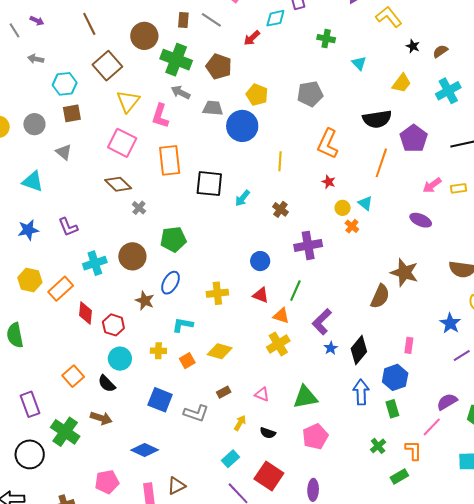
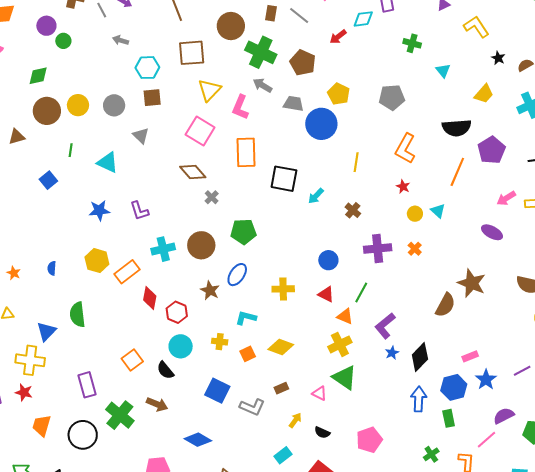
brown square: (107, 66) -> (192, 53), turned 32
orange cross: (352, 226) -> (415, 249), moved
blue star: (450, 323) -> (486, 380), moved
pink rectangle: (409, 345) -> (470, 356), turned 56
green triangle: (305, 397) -> (345, 378), moved, turned 40

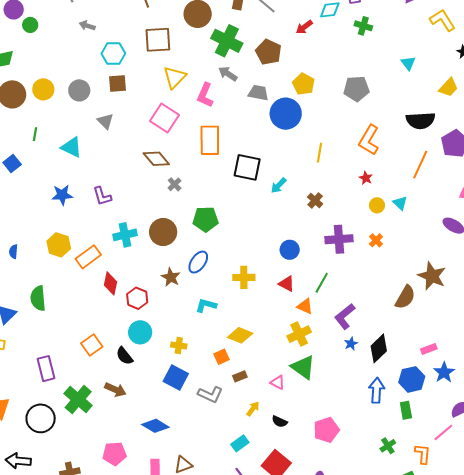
green cross: (412, 43) -> (363, 26), moved
yellow cross: (220, 342) -> (179, 346), moved
orange square: (248, 354) -> (221, 357), moved

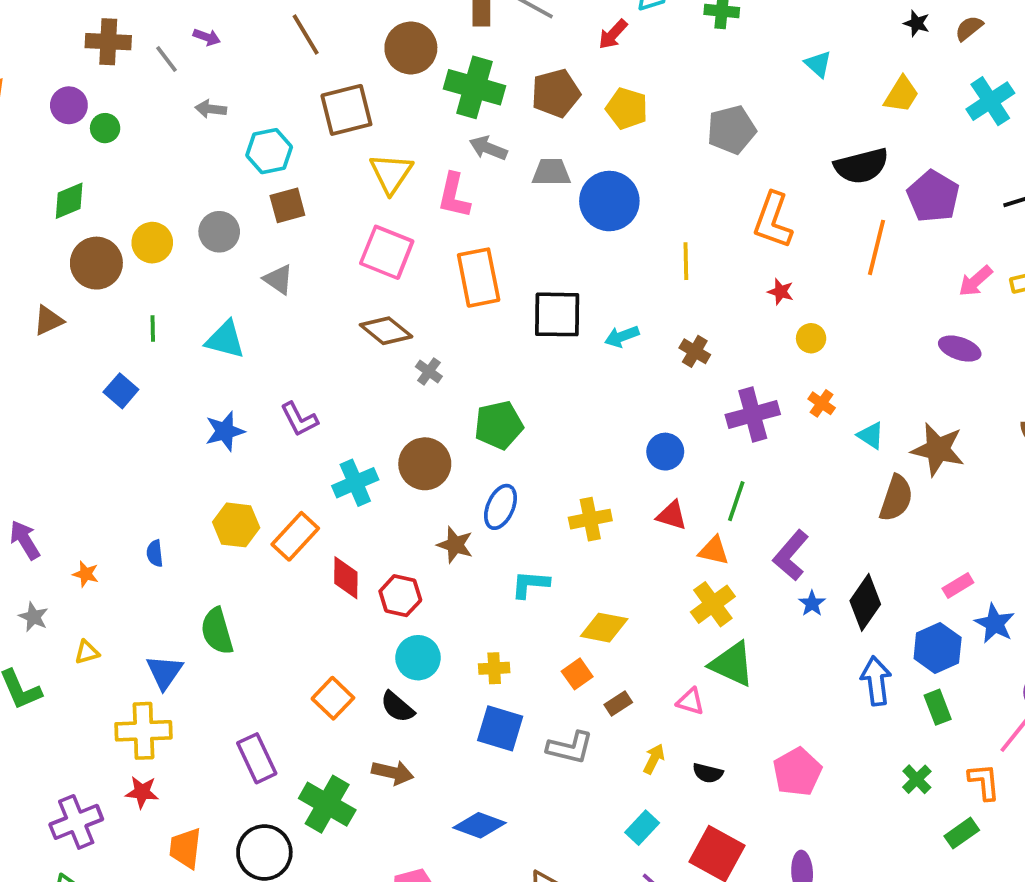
brown pentagon: (268, 52) -> (556, 93), turned -30
yellow pentagon: (304, 84) -> (627, 108), moved
cyan arrow: (279, 185) -> (622, 336), turned 36
cyan triangle: (400, 203) -> (871, 435), moved

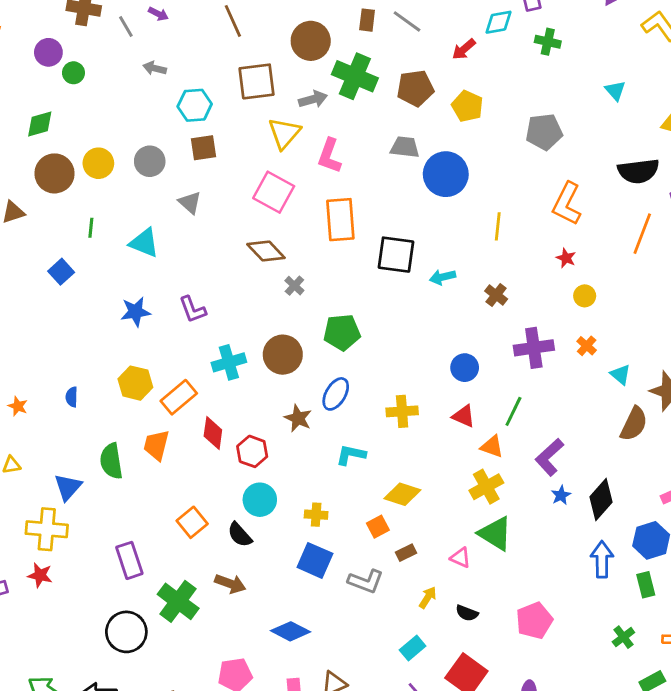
gray arrow: (488, 148) -> (313, 99), moved, turned 136
orange trapezoid: (185, 848) -> (156, 445), moved

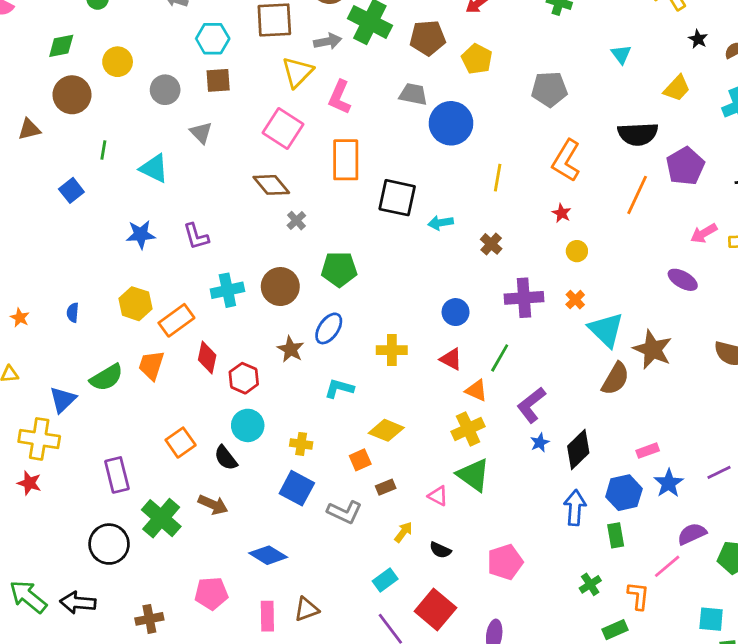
yellow circle: (98, 163) -> (118, 62), moved
cyan triangle: (621, 374) -> (606, 330), size x1.8
green semicircle: (111, 461) -> (107, 378), turned -116

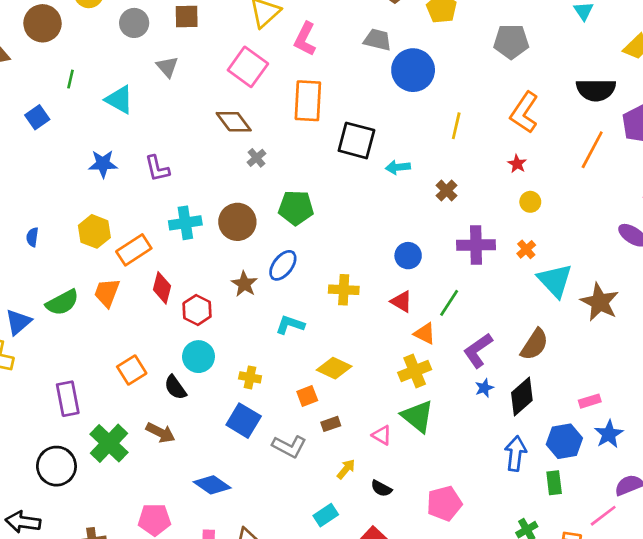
brown semicircle: (615, 379) -> (534, 344), moved

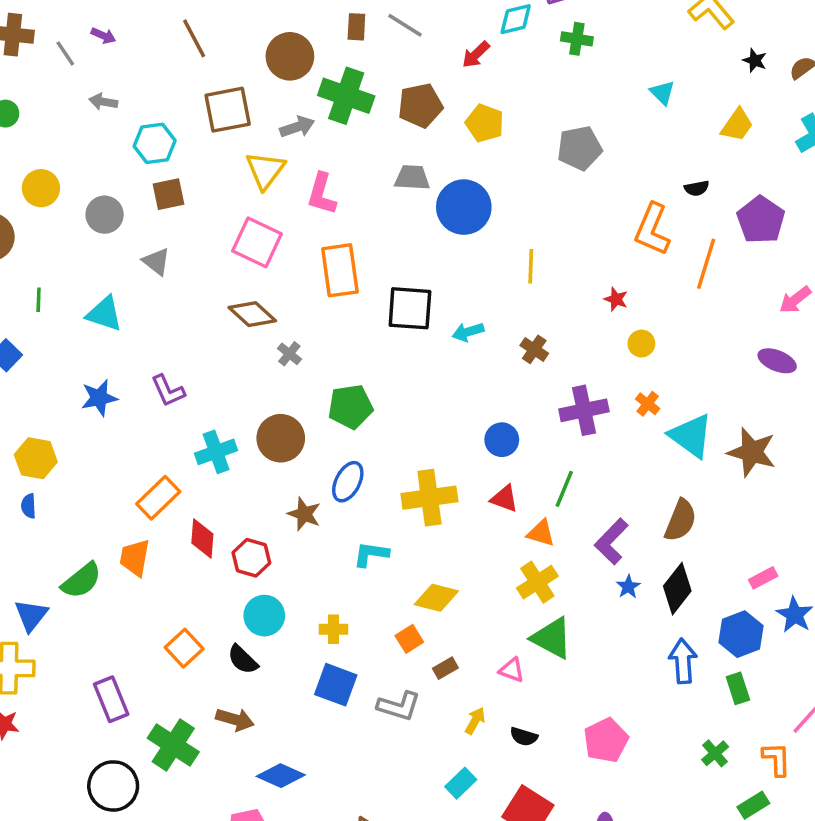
black semicircle: (596, 90) -> (697, 188), size x0.5
orange L-shape: (524, 112) -> (652, 229), moved
yellow hexagon: (94, 231) -> (36, 458), moved
yellow cross: (344, 290) -> (429, 498), size x1.4
blue diamond: (212, 485) -> (281, 776), moved

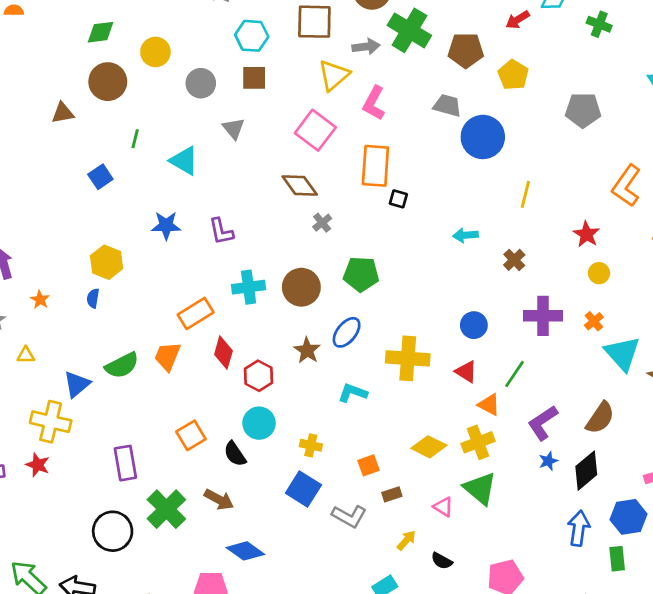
red star: (616, 299) -> (586, 234), size x1.4
black square: (410, 308) -> (398, 199), moved, size x0.5
yellow diamond: (436, 598) -> (429, 447), moved

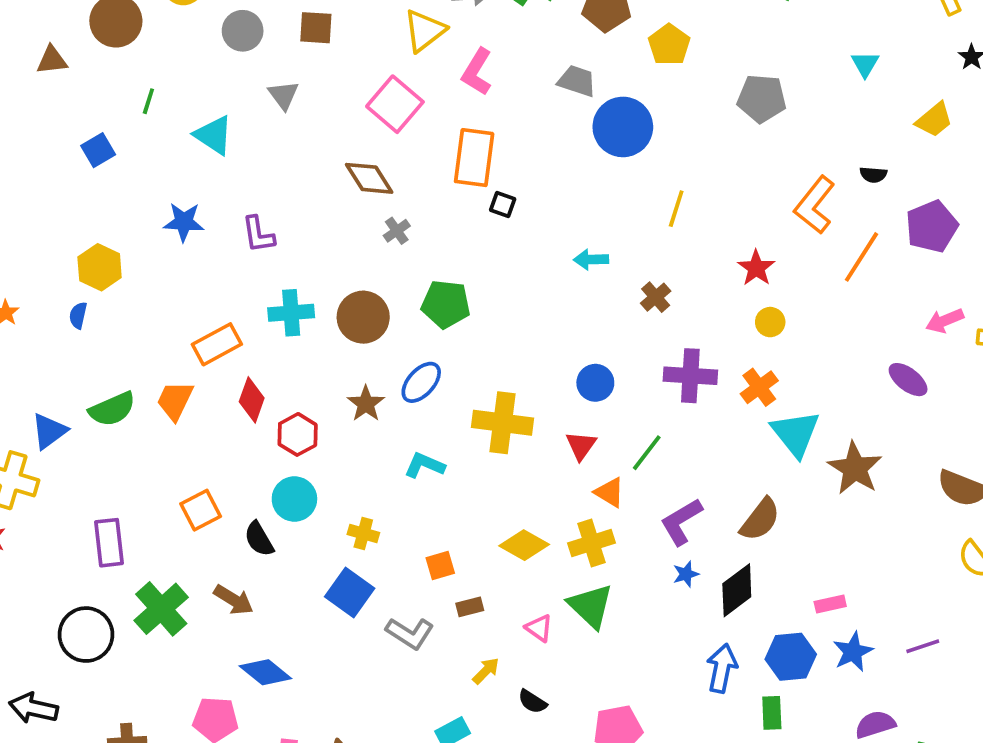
orange cross: (594, 321) -> (759, 387), size x1.4
red triangle: (466, 372) -> (581, 445), turned 30

